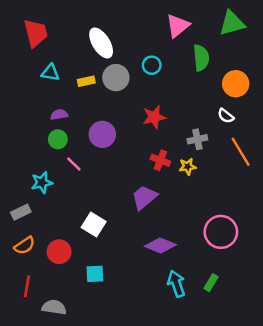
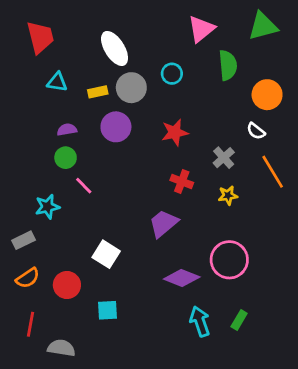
purple circle: (102, 134) -> (116, 127), moved
gray cross: (197, 139) -> (224, 158), turned -30
yellow star: (188, 166) -> (228, 195), moved
pink circle: (221, 232) -> (229, 260), moved

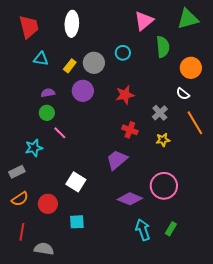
white ellipse: (115, 48) -> (72, 24), moved, turned 35
yellow rectangle: (98, 92) -> (70, 66), turned -40

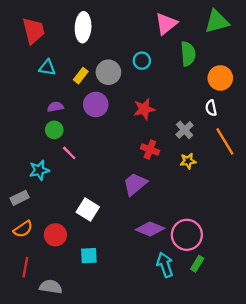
white semicircle: (183, 94) -> (211, 108), turned 40
pink circle: (164, 186) -> (187, 235), moved

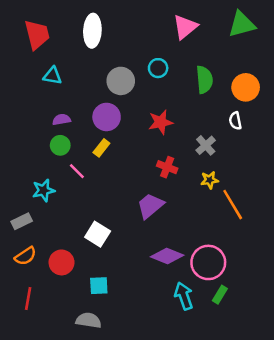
green semicircle: (188, 54) -> (204, 80), moved
yellow rectangle: (81, 76) -> (101, 148), moved
orange line: (225, 141) -> (233, 205), moved
gray semicircle: (51, 287) -> (89, 320), moved

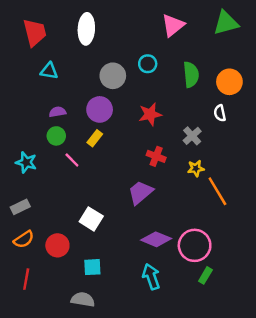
cyan star: (43, 190) -> (26, 162), moved, turned 30
cyan arrow: (184, 296) -> (151, 277), moved

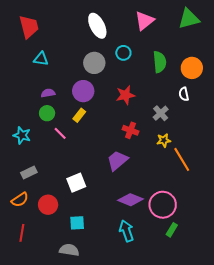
white ellipse: (86, 29) -> (97, 26), moved, turned -30
gray rectangle: (20, 207) -> (29, 173), moved
white square: (91, 219) -> (76, 183), turned 36

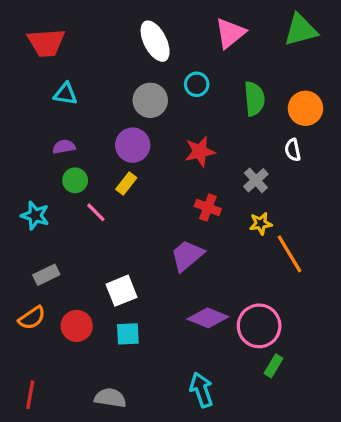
red trapezoid: (29, 27) -> (46, 43), turned 100
purple semicircle: (48, 93) -> (64, 147), moved
cyan square: (77, 223) -> (128, 334), moved
cyan arrow: (126, 231) -> (201, 390), moved
red line: (22, 233) -> (30, 395), moved

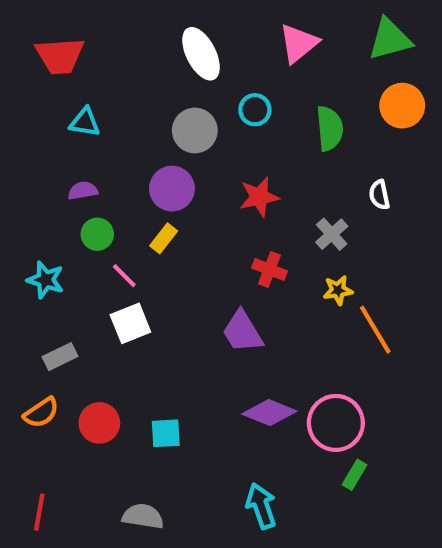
orange circle: (305, 108) -> (402, 106), moved
purple trapezoid: (187, 255) -> (242, 332), turned -81
white square: (121, 291) -> (130, 323), moved

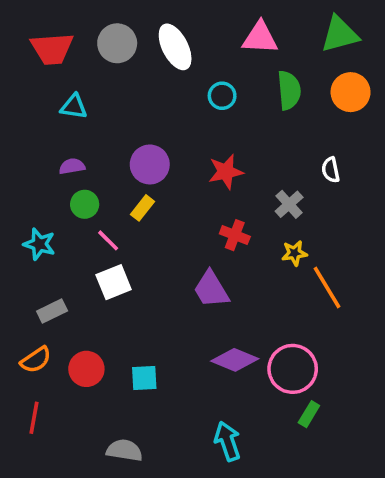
pink triangle: (298, 43) -> (260, 38), turned 42
green semicircle: (330, 128) -> (289, 90), moved
gray circle: (195, 130) -> (117, 43), moved
red line: (39, 512) -> (34, 418), moved

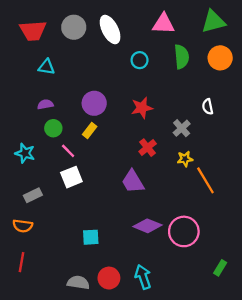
red cross: (235, 235) -> (148, 148), turned 30
orange semicircle: (36, 360) -> (23, 226), turned 42
red circle: (86, 369) -> (109, 278), moved
green rectangle: (309, 414) -> (220, 268), moved

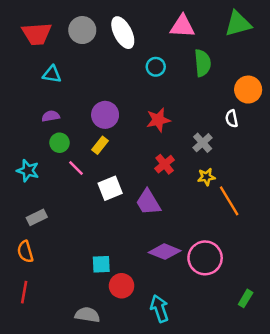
orange circle: (220, 58) -> (248, 90), moved
white square: (71, 177) -> (110, 188), moved
orange semicircle: (23, 226) -> (25, 252), turned 66
red circle: (109, 278) -> (122, 286), moved

